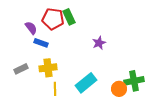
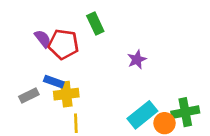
red pentagon: (53, 19) -> (63, 44), moved
blue rectangle: (41, 43) -> (54, 82), moved
cyan rectangle: (86, 83) -> (142, 115), moved

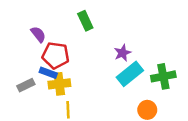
red pentagon: (63, 44) -> (56, 55), moved
green cross: (185, 112) -> (163, 76), moved
cyan rectangle: (142, 115) -> (130, 74), moved

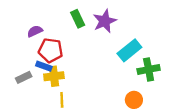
purple semicircle: (38, 34) -> (35, 31), turned -77
purple star: (122, 53) -> (105, 21), moved, size x1.5
cyan rectangle: (130, 74) -> (129, 50), moved

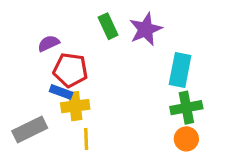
cyan rectangle: (129, 50) -> (180, 70), turned -40
green cross: (149, 69) -> (186, 108), moved
gray rectangle: (24, 77) -> (30, 130), moved, size x1.5

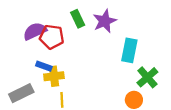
purple semicircle: (49, 43) -> (35, 31), size x1.5
red pentagon: (70, 70) -> (52, 37), moved
green cross: (186, 108) -> (147, 77), moved, turned -30

